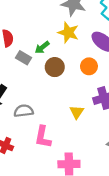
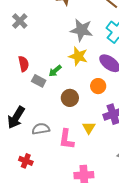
brown circle: (55, 67) -> (70, 98), moved
pink L-shape: (43, 137) -> (67, 139), moved

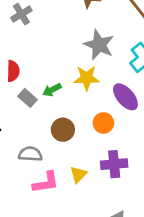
yellow star: (78, 56) -> (87, 78), turned -30
gray semicircle: (41, 129) -> (30, 154), moved
pink L-shape: (67, 139) -> (46, 182), turned -120

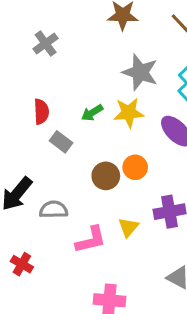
green arrow: (52, 90) -> (92, 113), moved
orange circle: (103, 123) -> (135, 167), moved
gray semicircle: (30, 154) -> (54, 210), moved

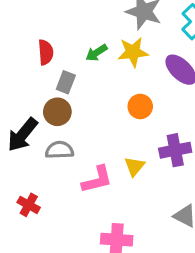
gray rectangle: (61, 142) -> (66, 82), turned 75
brown circle: (106, 176) -> (57, 112), moved

